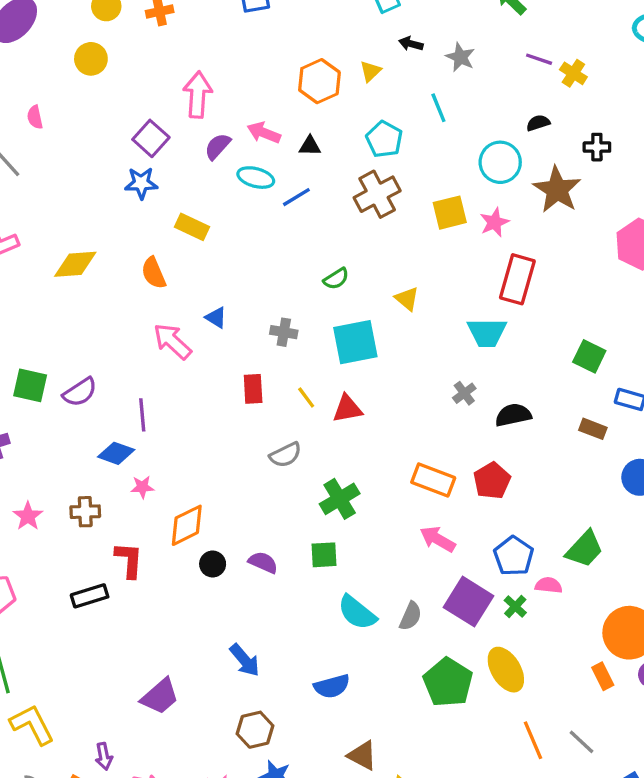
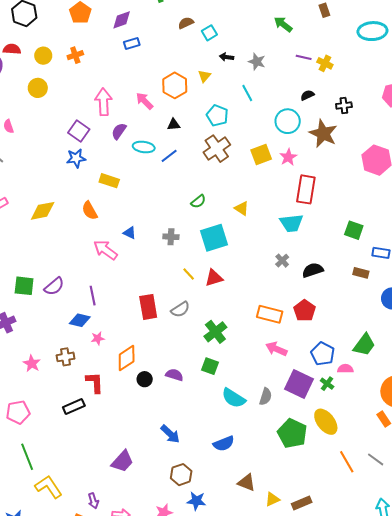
pink arrow: (264, 133) -> (144, 101), moved, turned 30
red rectangle: (253, 389) -> (148, 307), moved, size x1.4
green square: (324, 555) -> (210, 366), turned 30

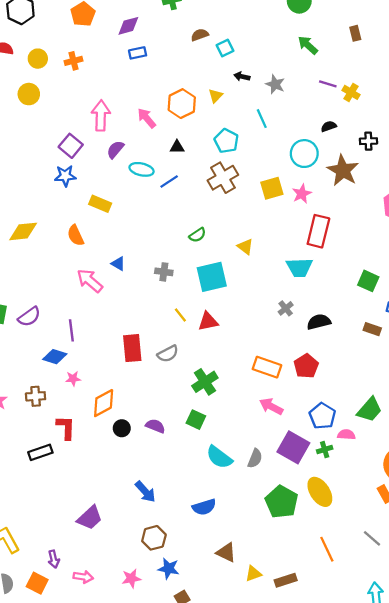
green cross: (327, 384) -> (325, 450), turned 32
orange line: (347, 462) -> (327, 549), moved

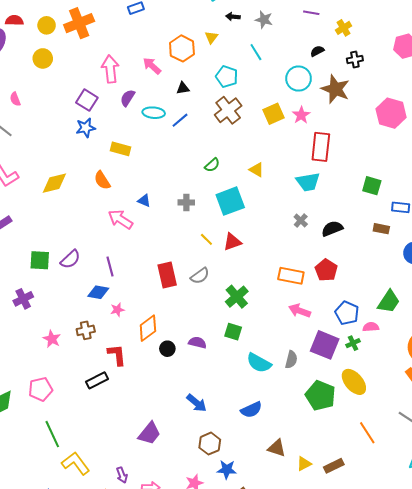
orange cross: (74, 61) -> (79, 23), size x1.8
yellow cross: (351, 92) -> (344, 28), moved, turned 35

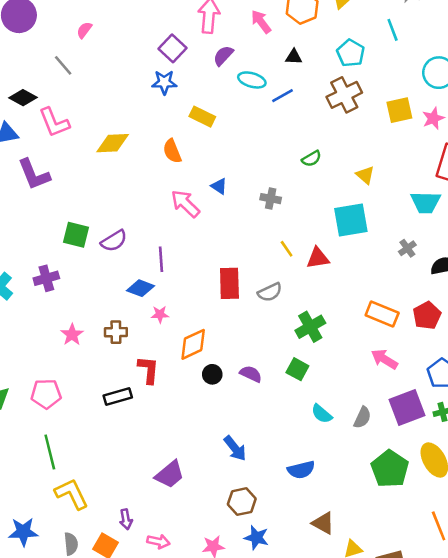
pink semicircle: (15, 99) -> (84, 30), turned 48
cyan square: (230, 201) -> (351, 220), moved
purple square: (325, 345) -> (407, 407), turned 36
cyan semicircle: (259, 363) -> (322, 414), size x0.7

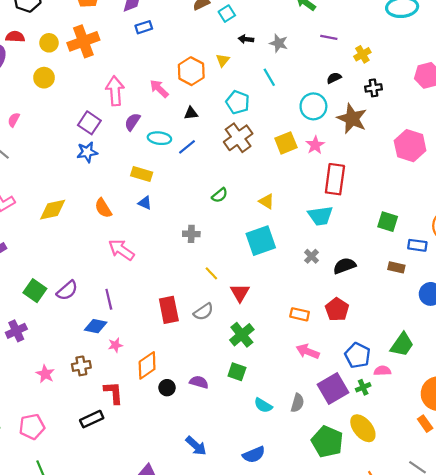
yellow rectangle: (202, 117) -> (142, 174), moved
blue triangle: (219, 186) -> (145, 203), moved
green square: (76, 235) -> (35, 291), turned 30
red triangle: (318, 258) -> (240, 293), moved, turned -42
orange rectangle: (382, 314) -> (300, 314), size x0.7

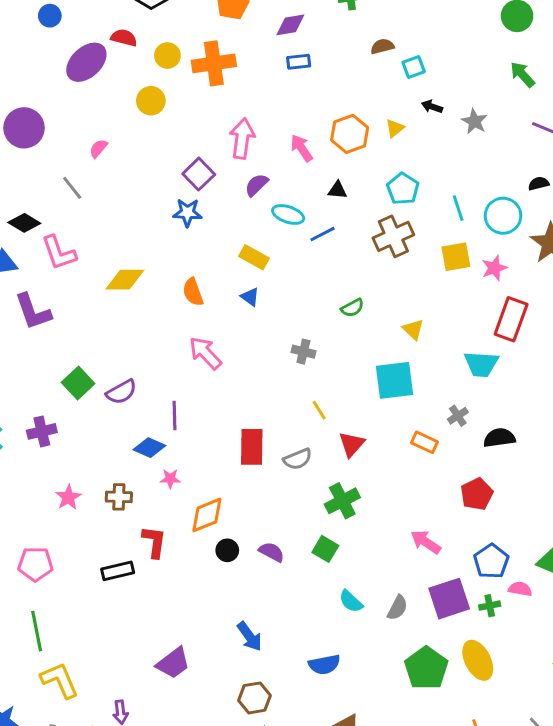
cyan line: (269, 77) -> (458, 208), moved
orange rectangle: (300, 314) -> (425, 442), moved

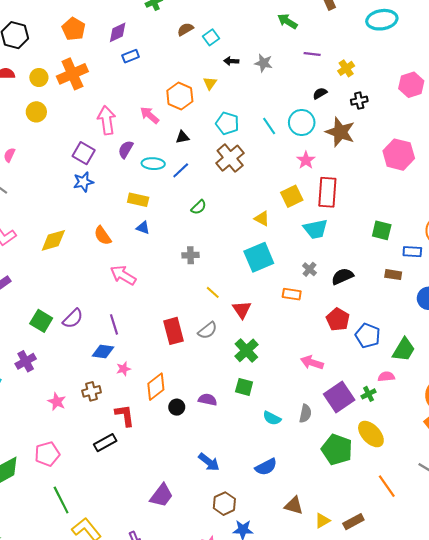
yellow square: (456, 257) -> (292, 196), moved
green semicircle: (352, 308) -> (199, 207), moved
blue pentagon: (491, 561) -> (368, 336), moved

